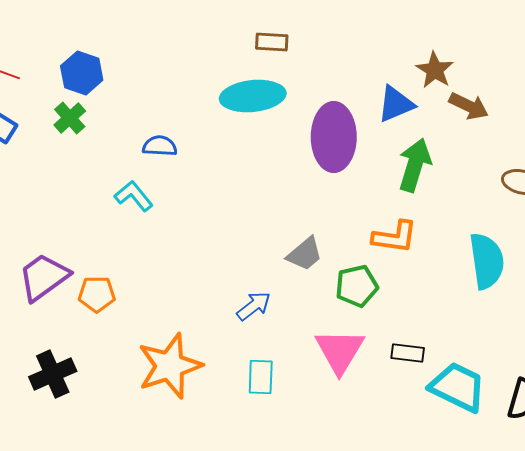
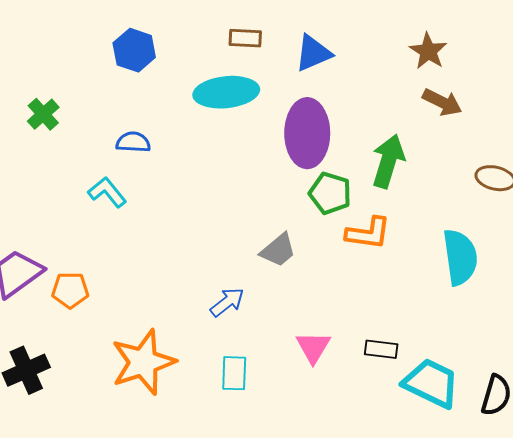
brown star: (435, 70) -> (428, 51), moved
blue hexagon: (82, 73) -> (134, 50), moved
blue triangle: (396, 104) -> (313, 53), moved
green pentagon: (357, 286) -> (330, 193), moved, turned 30
pink triangle: (340, 351) -> (313, 347), size x0.7

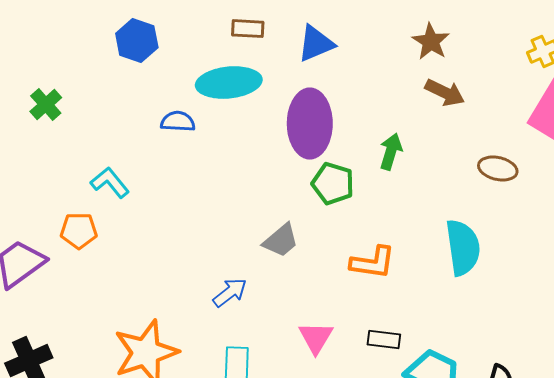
blue semicircle: (133, 142) -> (178, 122), moved
green arrow: (388, 161) -> (391, 152), size x0.7
orange L-shape: (368, 233) -> (373, 263), moved
orange pentagon: (70, 290) -> (79, 231), moved

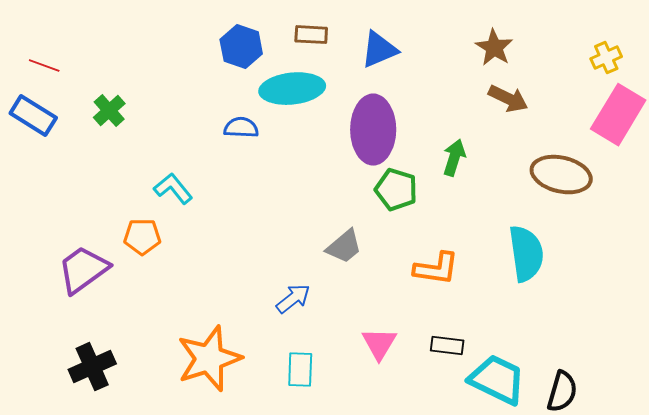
blue hexagon: (137, 41) -> (241, 47), moved
brown ellipse: (498, 169) -> (561, 175), size x1.5

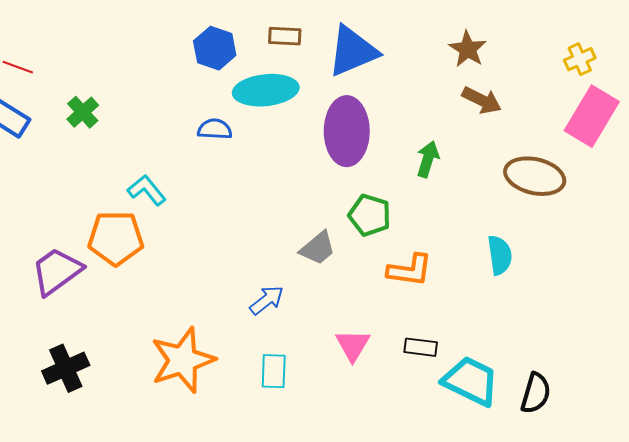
blue triangle: (379, 50) -> (353, 51), size x1.4
green pentagon: (396, 190) -> (370, 215), moved
orange pentagon: (142, 237) -> (116, 238), size x1.5
cyan semicircle: (526, 254) -> (500, 255), size x0.7

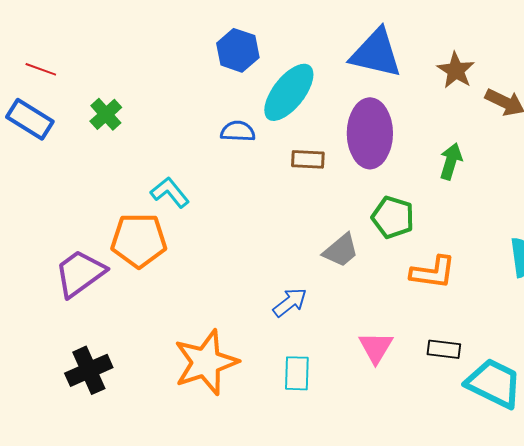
brown rectangle: (285, 36) -> (308, 159), moved
brown star: (468, 49) -> (456, 70), moved
blue triangle: (353, 51) -> (376, 53), turned 36
cyan ellipse: (266, 90) -> (289, 92), turned -46

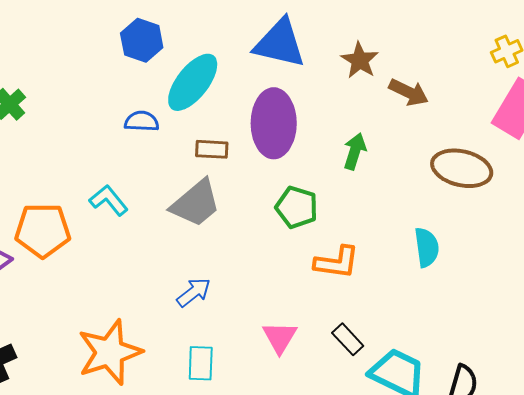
cyan L-shape: (170, 192) -> (109, 200), moved
gray trapezoid: (341, 250) -> (196, 203), moved, size x1.4
black rectangle: (444, 349) -> (348, 339), turned 40

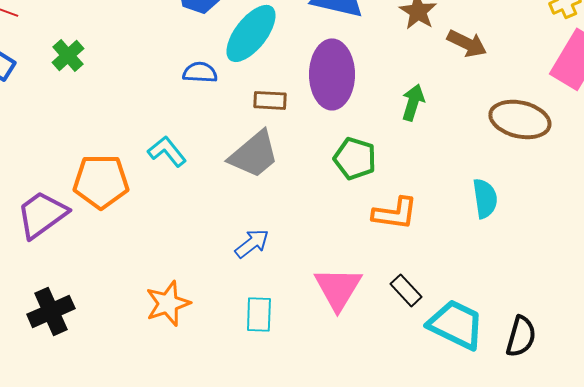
pink triangle: (280, 337) -> (338, 288), size x1.4
orange star: (110, 352) -> (168, 303), size x0.7

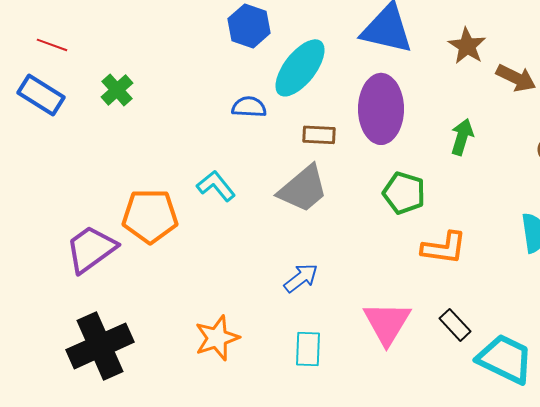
black cross: (51, 311) -> (100, 346), size x1.4

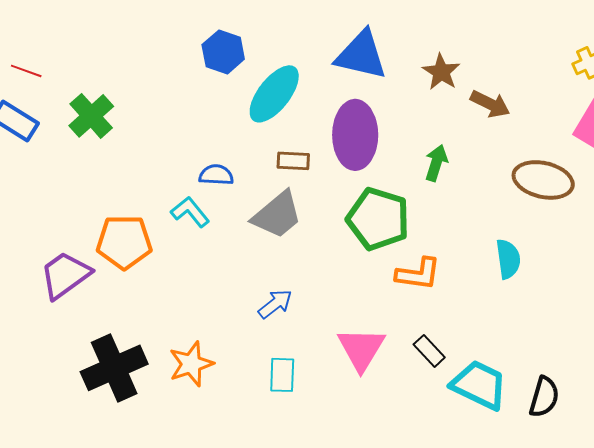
green cross: (117, 90) -> (91, 116), size x1.4
blue semicircle: (249, 107) -> (216, 175), moved
green pentagon: (404, 193) -> (378, 219), size x1.5
black cross: (100, 346) -> (114, 368), moved

